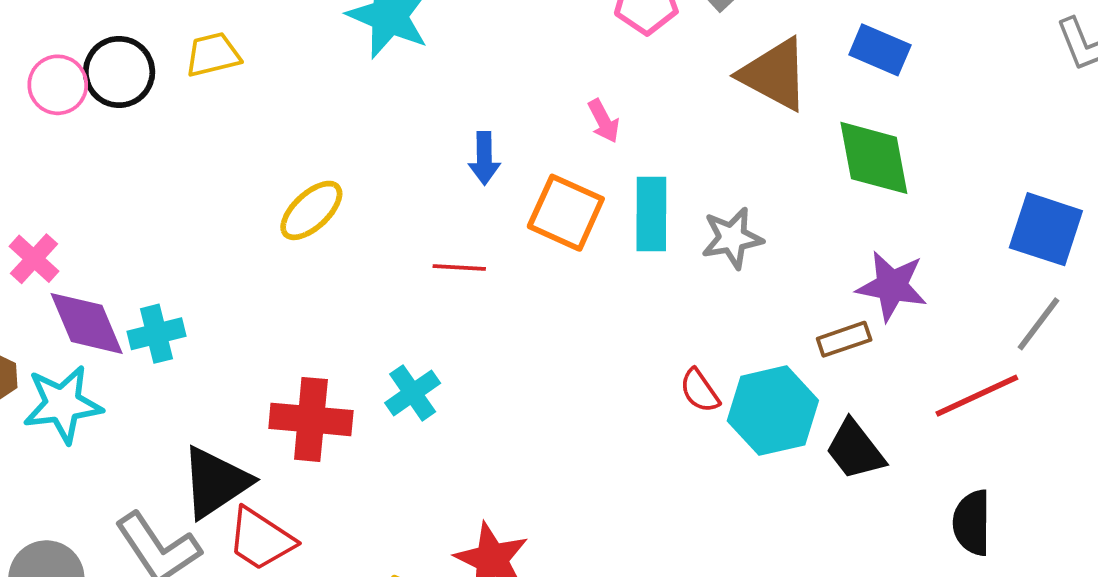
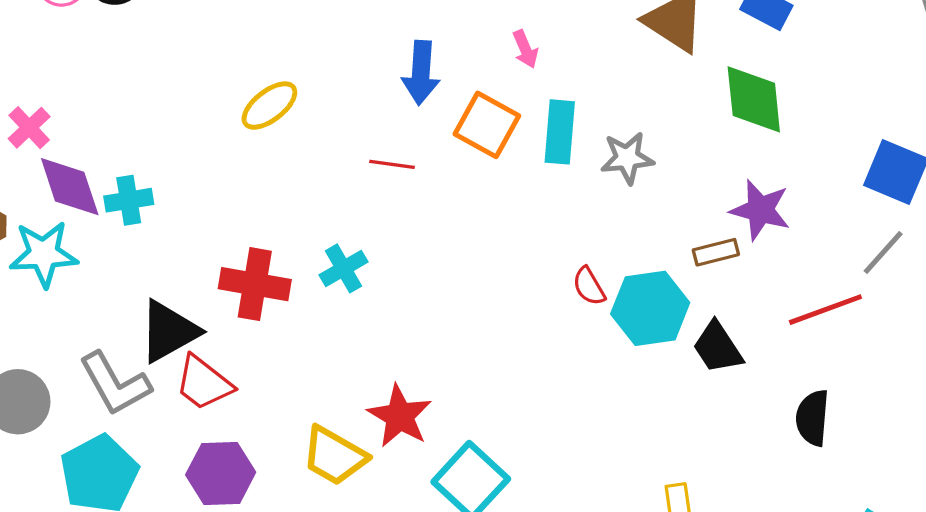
blue arrow: (484, 158) -> (421, 73), size x1.4

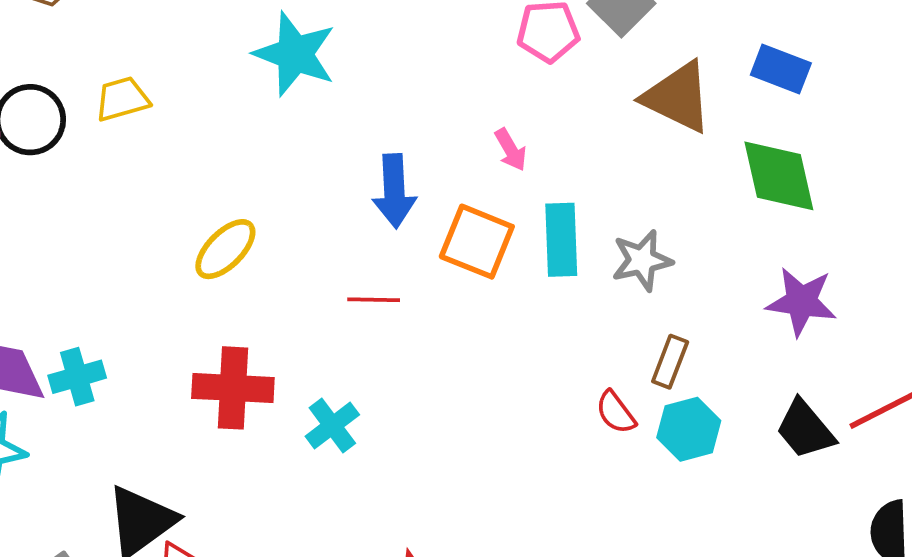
brown rectangle: (716, 252) -> (670, 362), moved, turned -48
red cross: (255, 284) -> (233, 388), moved
cyan hexagon: (650, 308) -> (689, 429), size x0.7
black trapezoid: (718, 347) -> (805, 429), moved

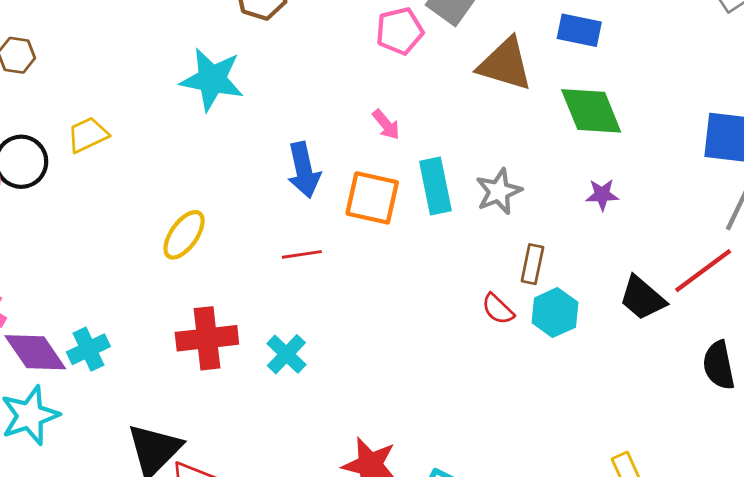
purple star: (801, 302) -> (602, 195), moved, size x0.6

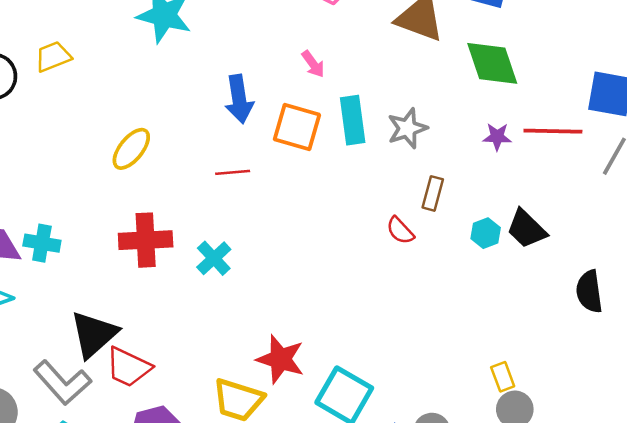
red line: (703, 271) -> (553, 131), moved, turned 34
cyan hexagon: (555, 313) -> (486, 233), moved, size x0.7
cyan cross: (88, 349) -> (42, 243), turned 32

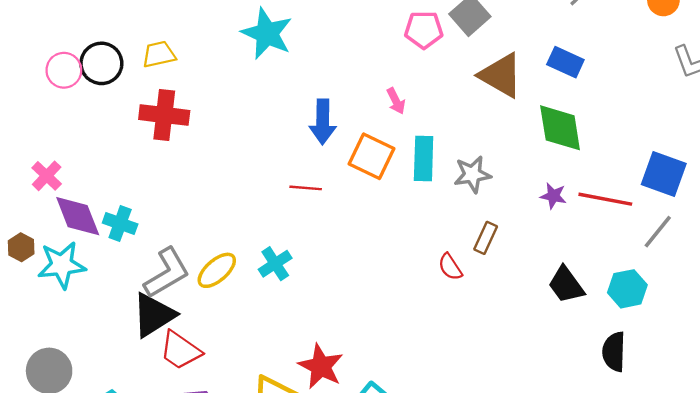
yellow ellipse: (131, 149) -> (217, 270), moved
cyan hexagon: (486, 233) -> (627, 289), moved, size x1.4
red cross: (146, 240) -> (164, 115), moved
gray L-shape: (62, 383) -> (167, 273), moved, turned -88

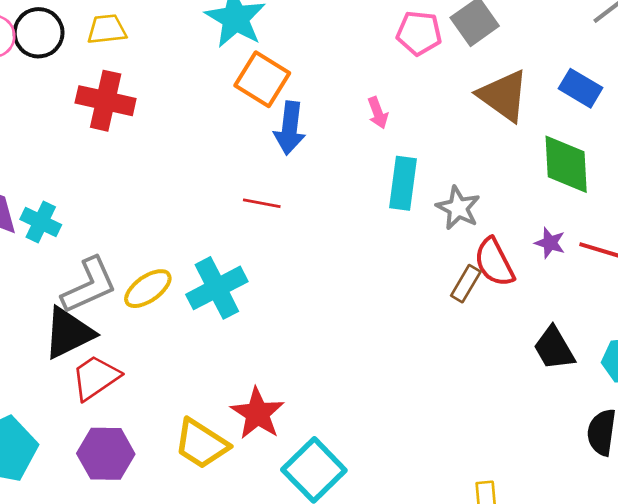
orange square: (371, 156) -> (262, 79), moved
gray star: (472, 174) -> (458, 208), turned 30
cyan cross: (275, 264) -> (217, 288), size x1.5
red semicircle: (450, 267) -> (494, 262), moved, size x1.5
red trapezoid: (180, 350) -> (95, 377), turned 105

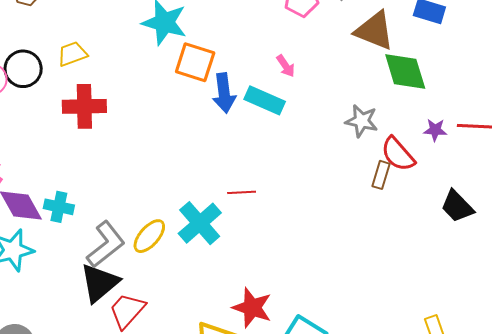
green diamond: (566, 164) -> (405, 72), moved
cyan rectangle: (403, 183) -> (265, 100), moved, turned -60
red line: (262, 203) -> (242, 192), moved

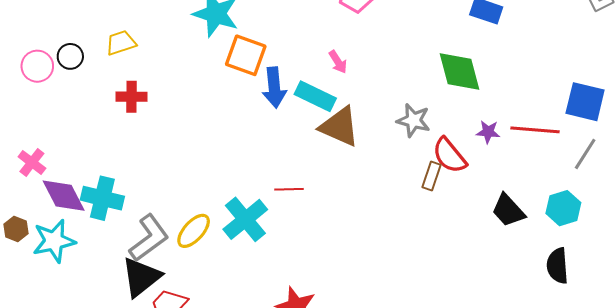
brown triangle: (374, 31) -> (340, 127), moved
black circle: (23, 69) -> (70, 56), size x0.7
red cross: (84, 106) -> (132, 97), size x0.7
cyan cross: (59, 207) -> (102, 198), size x1.4

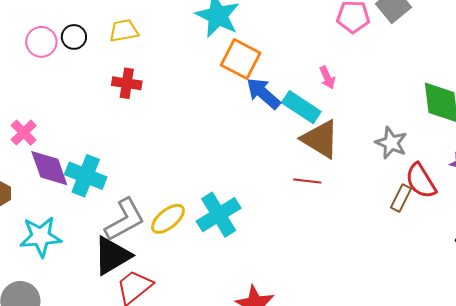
blue arrow: (274, 88) -> (263, 93), turned 129
red line: (289, 189) -> (307, 181), moved
cyan star: (54, 241) -> (41, 237), moved

